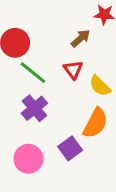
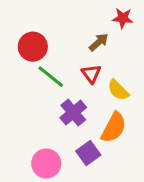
purple cross: (34, 108) -> (73, 113), moved

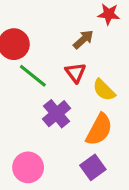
purple square: (88, 153) -> (93, 167), moved

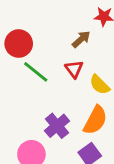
purple cross: (56, 114) -> (57, 126), moved

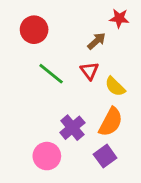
red circle: (19, 44) -> (34, 30), moved

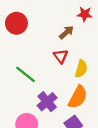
green line: (51, 74) -> (26, 74), moved
yellow semicircle: (115, 86) -> (81, 69), turned -120

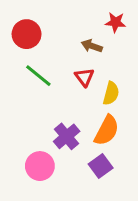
brown arrow: (66, 32) -> (92, 46), turned -119
green line: (26, 74) -> (38, 76), moved

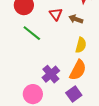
brown arrow: (92, 46) -> (76, 19), moved
red triangle: (84, 77) -> (56, 14), moved

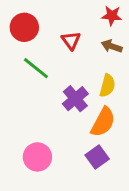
brown arrow: (76, 19) -> (112, 46), moved
purple cross: (51, 74) -> (75, 99), moved

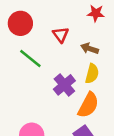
brown arrow: (112, 46) -> (90, 48), moved

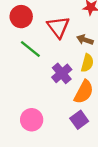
red triangle: (61, 35) -> (58, 27), size x1.5

